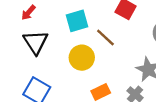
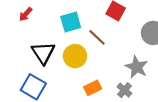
black triangle: (36, 42) -> (43, 53), moved

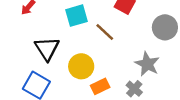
yellow circle: (75, 56) -> (81, 66), moved

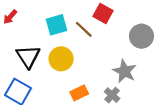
brown line: (105, 32) -> (84, 29), moved
yellow circle: (81, 66) -> (61, 59), moved

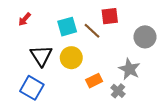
red square: (103, 13) -> (110, 16), turned -36
orange rectangle: (79, 93) -> (94, 81), moved

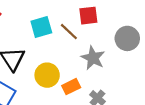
yellow circle: (71, 58) -> (47, 75), moved
gray star: (129, 69) -> (93, 58), moved

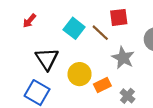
cyan square: (41, 27) -> (74, 28), turned -36

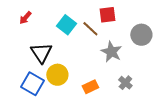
yellow circle: (80, 74) -> (57, 75), moved
orange rectangle: (102, 85) -> (90, 87), moved
gray cross: (127, 96) -> (125, 83), moved

